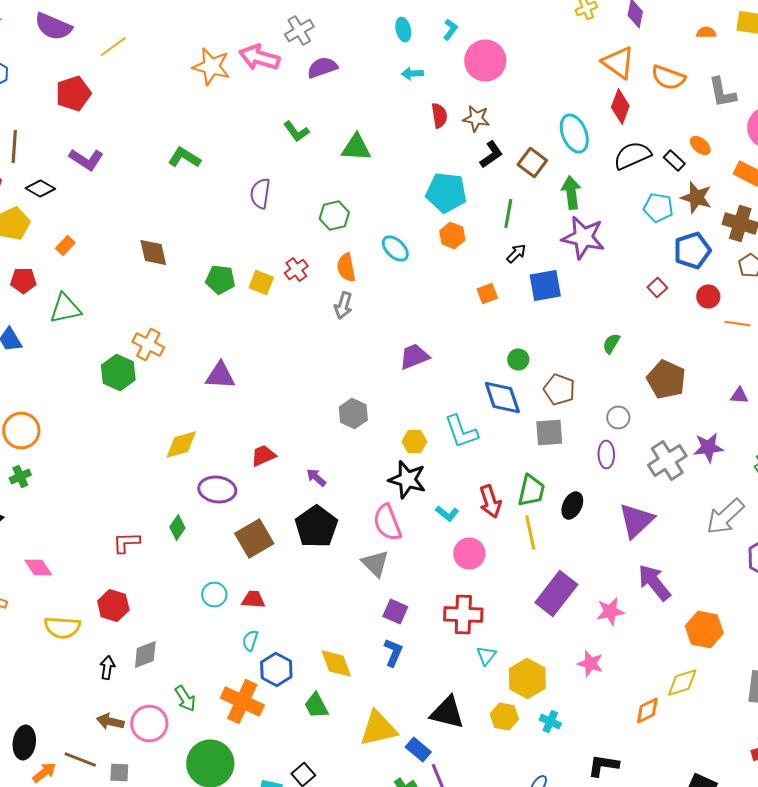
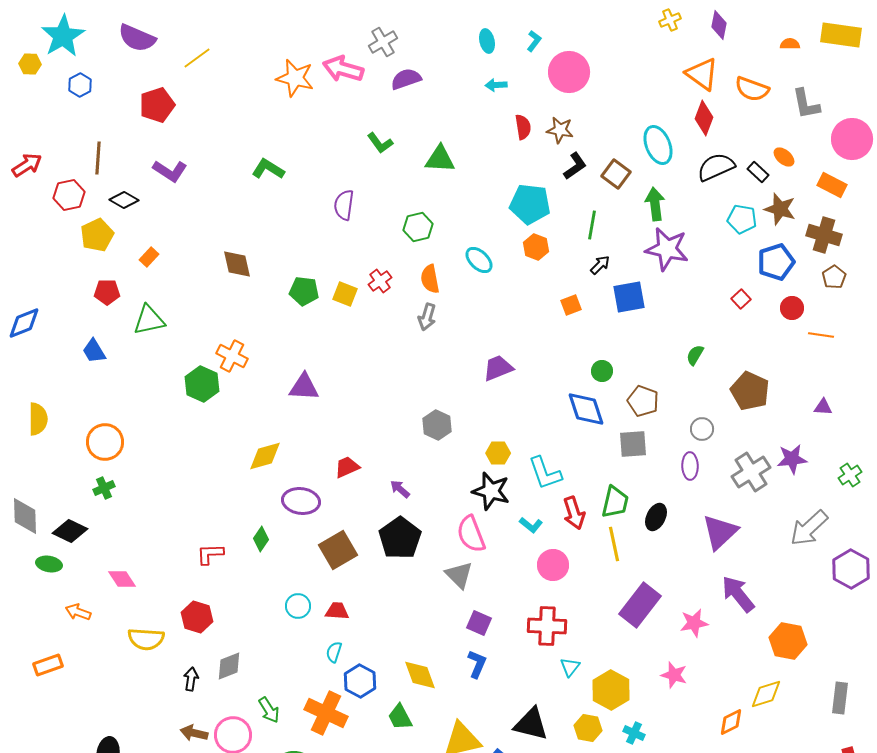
cyan L-shape: (461, 432) -> (545, 473), moved

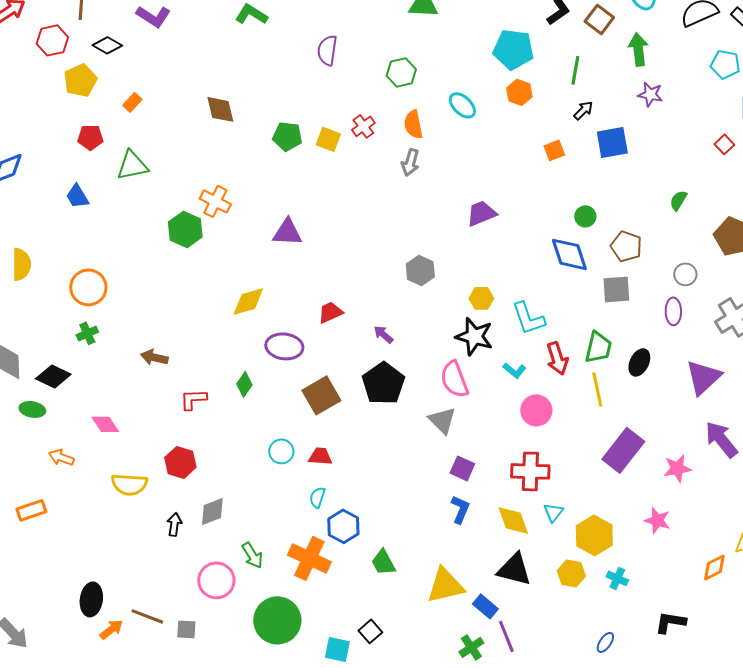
purple star: (667, 249) -> (650, 94), size x0.6
yellow diamond: (420, 675) -> (513, 520), moved
brown arrow: (194, 733) -> (154, 357), moved

